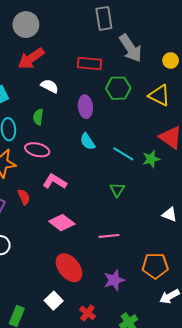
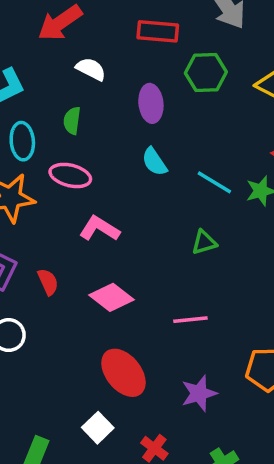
green triangle: (117, 190) -> (204, 242), turned 42
red semicircle: (24, 197) -> (48, 282), moved

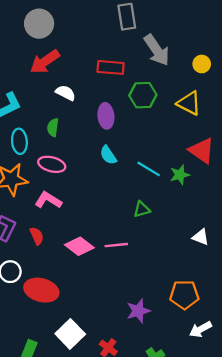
pink L-shape: (99, 229) -> (48, 200), moved
pink line: (190, 320) -> (116, 245), moved
red ellipse: (123, 373) -> (41, 290), moved, turned -36
white square: (98, 428) -> (70, 334), size x1.4

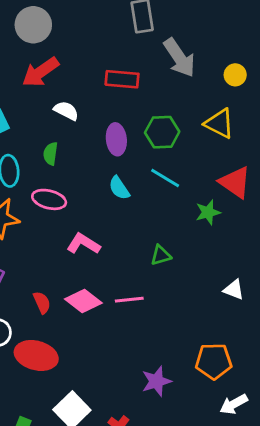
green hexagon: (143, 95) -> (162, 132), moved
cyan line: (149, 169) -> (165, 178), moved
pink L-shape: (48, 200) -> (83, 244), moved
red semicircle: (37, 236) -> (42, 303), moved

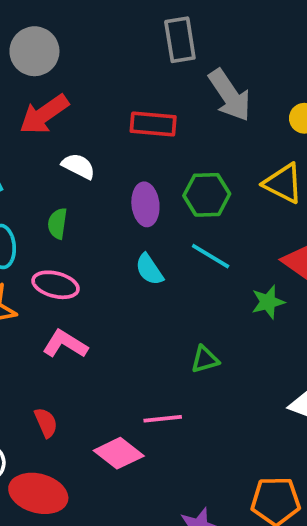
pink L-shape: (83, 244) -> (65, 344), moved
pink diamond: (83, 301) -> (119, 453), moved

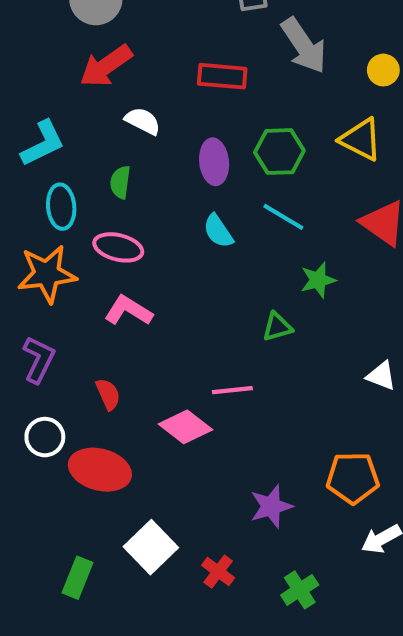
green star: (268, 302) -> (318, 280), moved

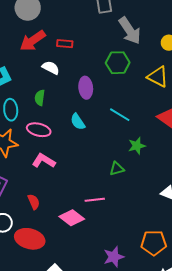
red rectangle: (222, 76) -> (65, 44), moved, size x0.7
green hexagon: (279, 152) -> (118, 63), moved
cyan semicircle: (218, 231) -> (78, 122), moved

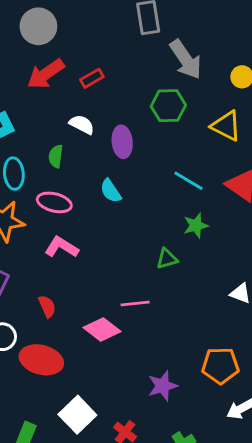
red rectangle: (65, 44) -> (92, 78), turned -35
white semicircle: (51, 68) -> (82, 124), moved
cyan line: (120, 115) -> (189, 181), moved

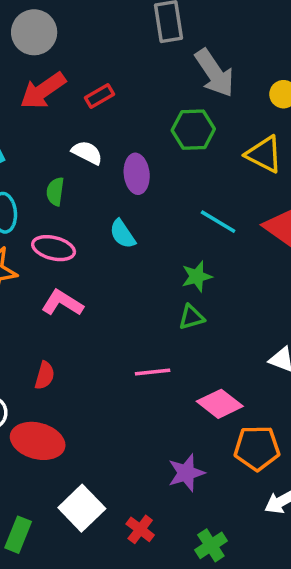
green star: (196, 226) -> (197, 276), moved
red semicircle: (47, 306) -> (45, 375), turned 40
pink diamond: (102, 329) -> (220, 404), moved

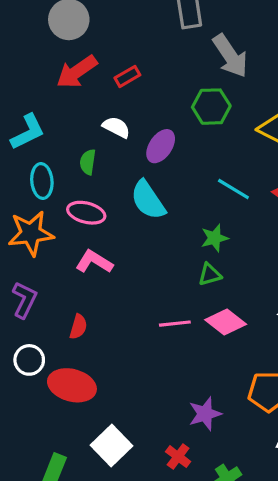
purple ellipse: (137, 174) -> (161, 146), turned 40
cyan semicircle: (123, 234) -> (148, 200), size x1.5
pink diamond: (220, 404) -> (226, 322), moved
red cross: (140, 529) -> (178, 457), moved

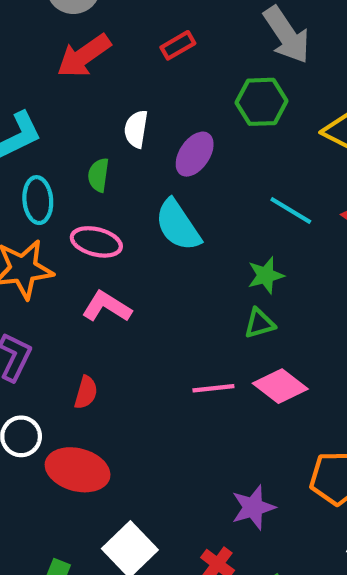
red rectangle: (127, 76) -> (178, 45), moved
white semicircle: (116, 127) -> (136, 129), turned -108

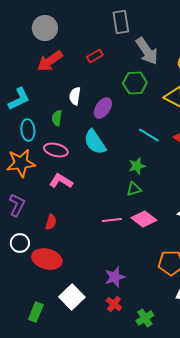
purple star: (253, 507) -> (115, 277), moved

